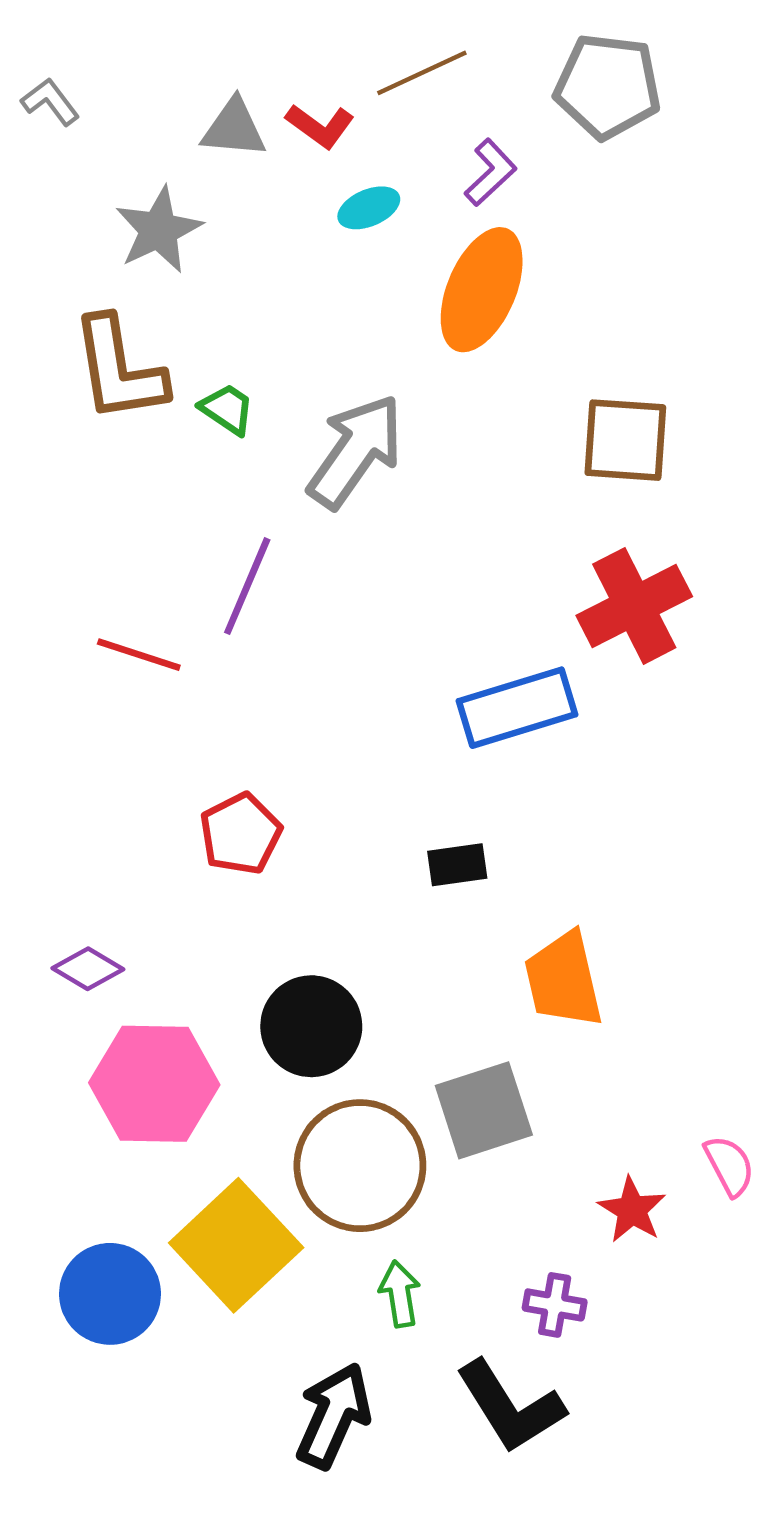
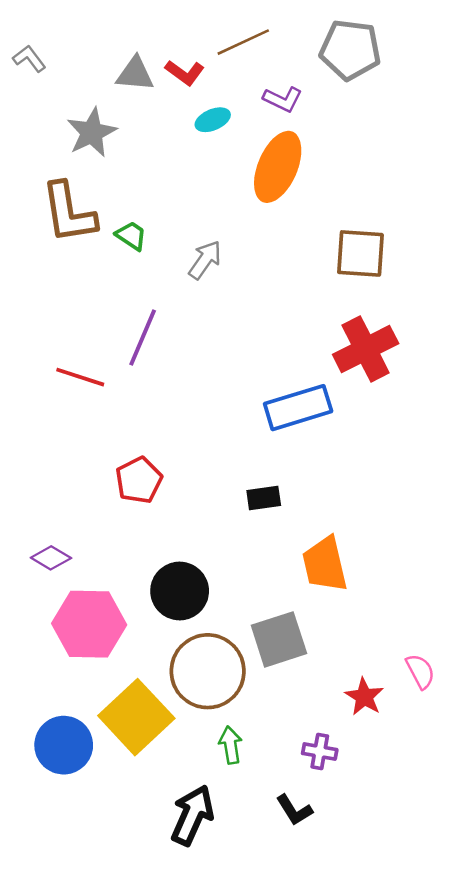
purple L-shape: (490, 172) -> (283, 99), turned 69
gray arrow: (356, 451) -> (205, 260), size x0.6
black L-shape: (510, 1407) -> (294, 810), size x0.6

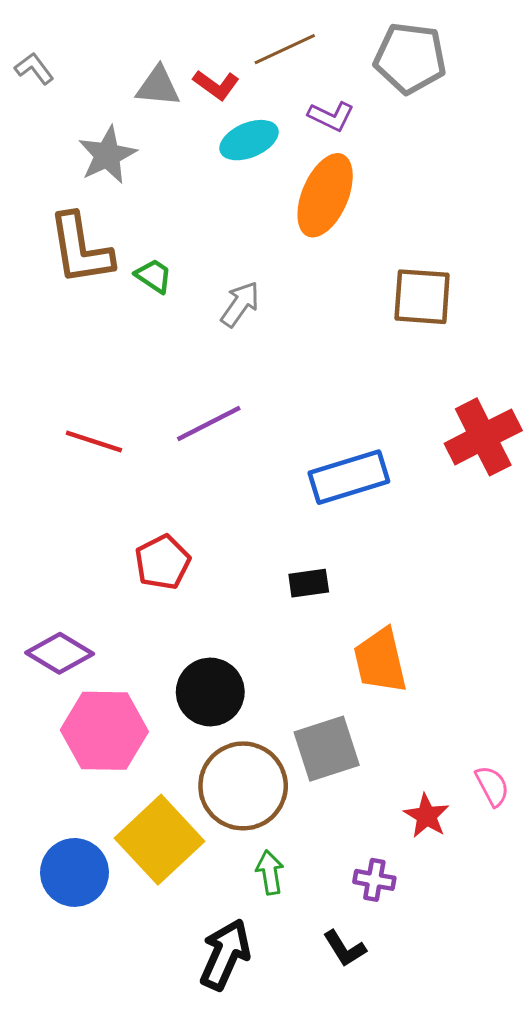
cyan ellipse: (213, 120) -> (249, 140), size x1.4
purple line: (143, 338) -> (209, 423), moved, turned 40
red cross: (366, 349) -> (483, 437), moved
purple diamond: (51, 558) -> (60, 653), size x1.4

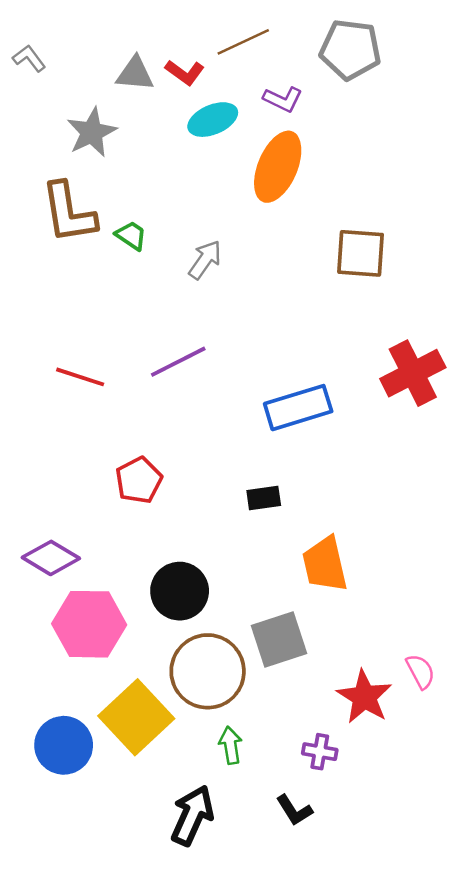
red star: (427, 816) -> (364, 697), size x1.4

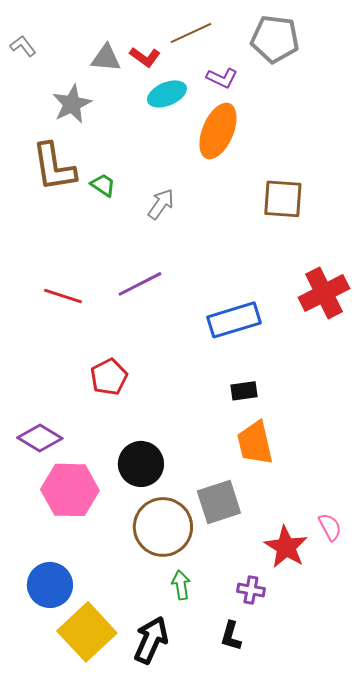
black rectangle: (264, 498) -> (244, 391), moved
yellow square: (136, 717) -> (87, 632), moved
black L-shape: (294, 810) -> (231, 636), turned 48

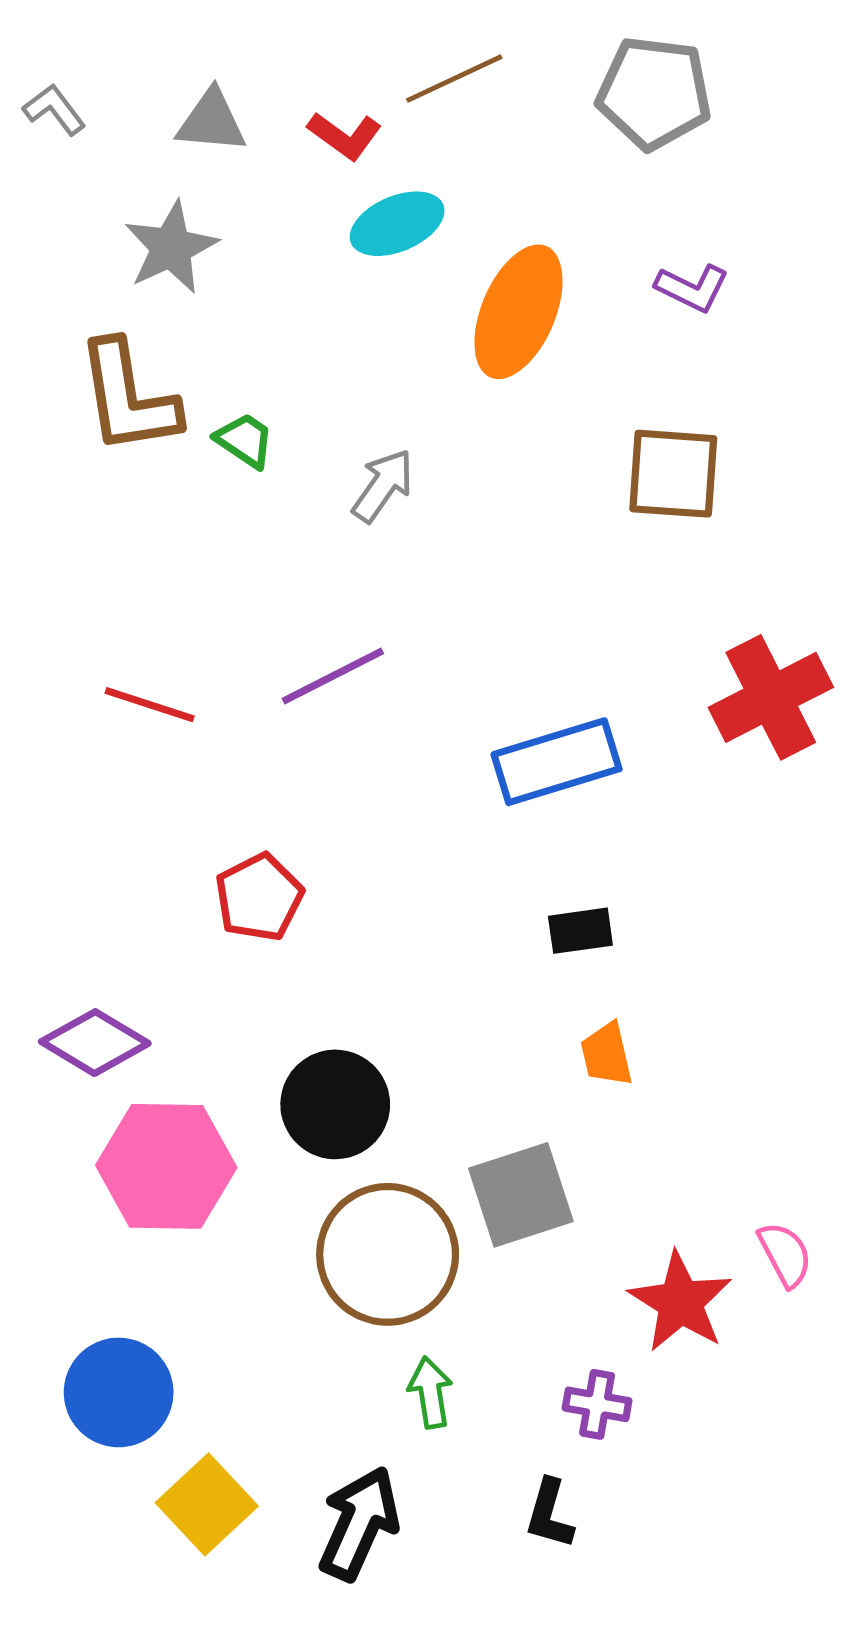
gray triangle: (106, 58) -> (211, 121), moved
purple L-shape: (222, 78) -> (692, 288), moved
orange trapezoid: (255, 443) -> (607, 1054), size x0.6
yellow square: (87, 632) -> (207, 1504), size x0.7

